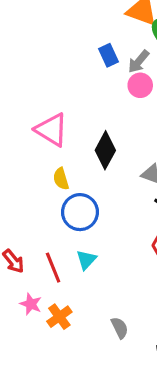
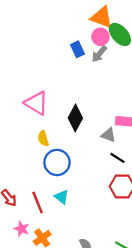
pink circle: (140, 85) -> (100, 37), moved
cyan triangle: (86, 260) -> (62, 197), turned -35

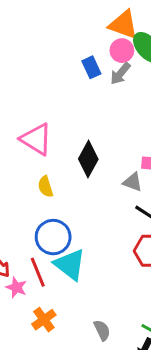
blue circle: (57, 162) -> (53, 237), moved
cyan triangle: (62, 197) -> (70, 265), size x1.6
pink star: (22, 229) -> (16, 287), moved

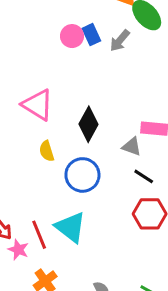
pink circle: (122, 51) -> (72, 36), moved
blue circle: (53, 237) -> (82, 175), moved

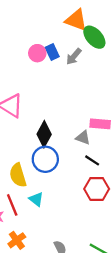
black diamond: (88, 124) -> (44, 134), moved
yellow semicircle: (47, 151) -> (18, 175), moved, size x1.5
cyan triangle: (71, 227) -> (36, 199), size x0.6

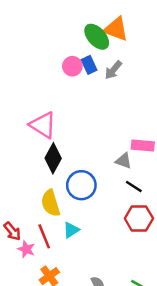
green ellipse: (94, 37) -> (97, 37), moved
black diamond: (44, 134) -> (53, 158), moved
cyan triangle: (36, 199) -> (71, 230), turned 49

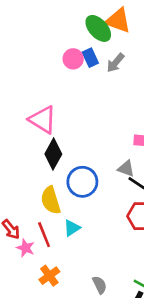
gray triangle: (124, 161) -> (126, 169), moved

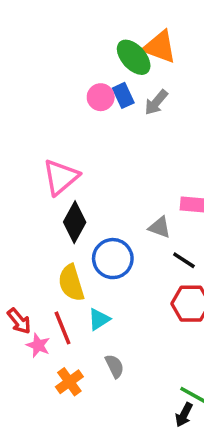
pink triangle: (43, 120) -> (61, 177), turned 48
gray triangle: (126, 169) -> (160, 227), moved
gray semicircle: (100, 285) -> (115, 366), moved

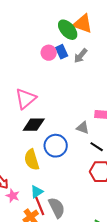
black diamond: (75, 222) -> (34, 125), turned 60
cyan triangle: (99, 319) -> (37, 192), moved
red line: (62, 328) -> (40, 206), moved
gray semicircle: (115, 366) -> (57, 208), size x1.5

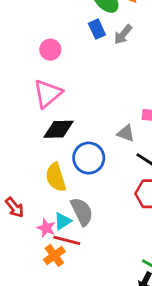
pink circle: (49, 53) -> (50, 50), moved
pink star: (13, 196) -> (46, 228), moved
red line: (40, 206) -> (67, 240), turned -54
gray semicircle: (57, 208) -> (82, 212), moved

